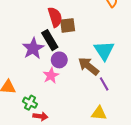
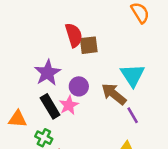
black rectangle: (50, 40) -> (50, 106), moved

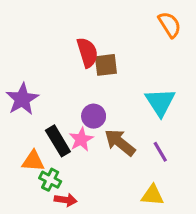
purple star: (48, 73) -> (22, 99), moved
brown arrow: (114, 94) -> (120, 142), moved
orange triangle: (18, 119) -> (33, 161), moved

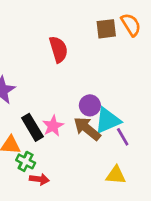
brown square: (106, 65) -> (106, 29), moved
cyan triangle: (160, 102) -> (108, 120), moved, turned 40
purple circle: (94, 116) -> (90, 105), moved

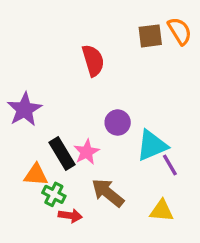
purple circle: (90, 105) -> (118, 123), moved
brown arrow: (87, 129) -> (108, 193), moved

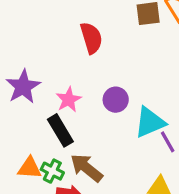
pink star: (87, 152) -> (69, 100), moved
orange triangle: (36, 175) -> (30, 168), moved
brown arrow: (108, 193) -> (86, 168), moved

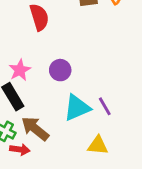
cyan triangle: (150, 122) -> (77, 108), moved

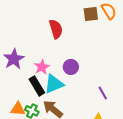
cyan triangle: (77, 108) -> (54, 84), moved

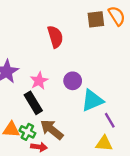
cyan triangle: (54, 84) -> (92, 101), moved
purple line: (103, 93) -> (110, 120), moved

